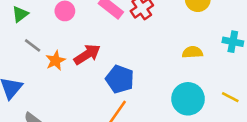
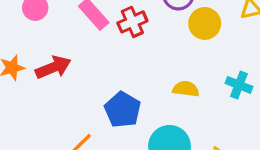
blue pentagon: (120, 79) -> (123, 110), moved

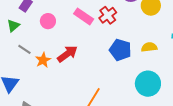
blue pentagon: (123, 110) -> (120, 50), moved

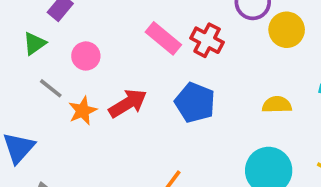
red cross: (108, 15) -> (207, 40), turned -30
pink circle: (48, 21) -> (86, 56), moved
blue pentagon: (120, 50) -> (195, 103), moved

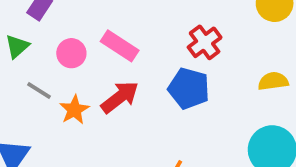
pink rectangle: (163, 38) -> (120, 46), moved
red cross: (207, 40) -> (205, 42), moved, turned 32

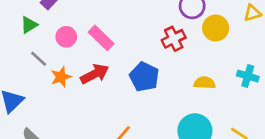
red cross: (205, 42) -> (174, 39), moved

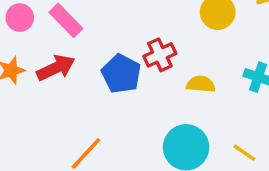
red cross: (174, 39) -> (160, 55), moved

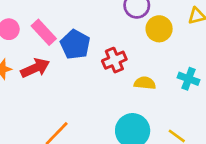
blue pentagon: (121, 74) -> (75, 44), moved

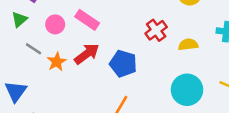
blue pentagon: (75, 44) -> (123, 64), moved

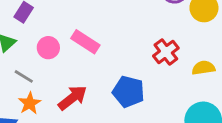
red arrow: (87, 54) -> (73, 98), moved
orange star: (57, 62) -> (30, 103), moved

